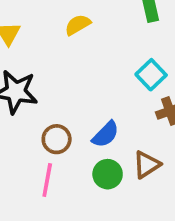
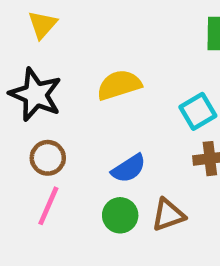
yellow semicircle: (78, 25) -> (119, 85), moved, size x1.4
brown circle: (57, 139) -> (48, 158), moved

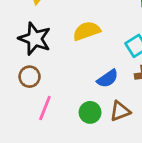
brown circle: (48, 158) -> (30, 77), moved
blue semicircle: (129, 168) -> (108, 79), moved

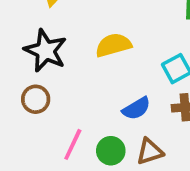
pink line: (45, 108) -> (73, 144), moved

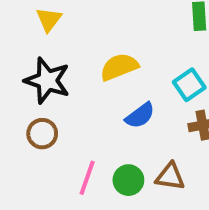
blue semicircle: (136, 108) -> (140, 116), moved
brown triangle: (150, 152) -> (170, 177), turned 32

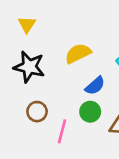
brown circle: (42, 134) -> (37, 112), moved
green circle: (128, 180) -> (90, 112), moved

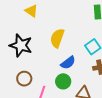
yellow triangle: (27, 25) -> (31, 11), moved, turned -32
yellow semicircle: (78, 53) -> (57, 38), turned -48

